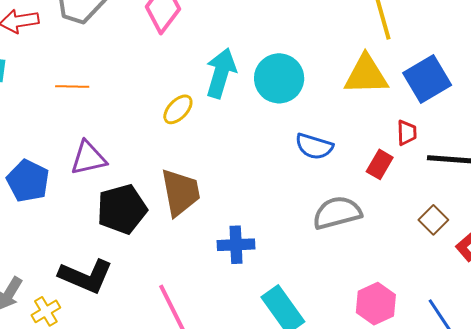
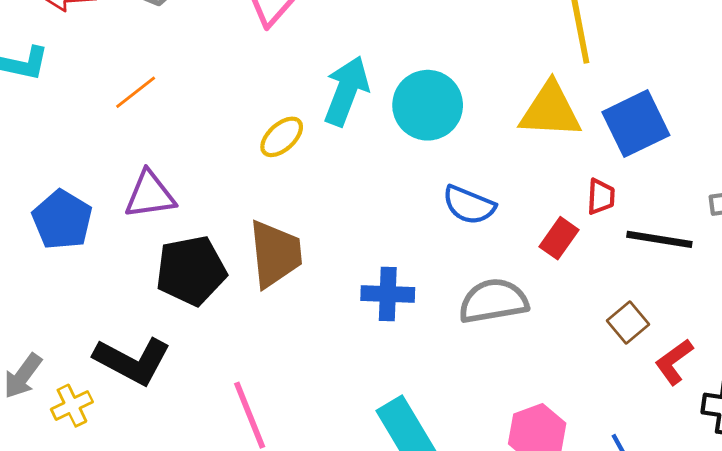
orange line: (72, 87) -> (136, 92), turned -44
blue cross: (236, 245) -> (388, 294), moved

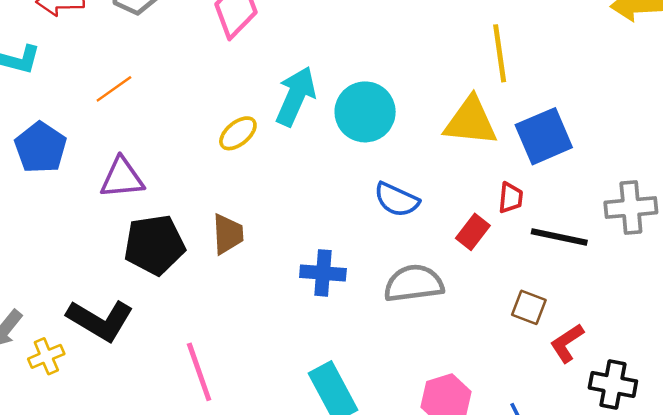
blue pentagon: (62, 220) -> (41, 148), moved
brown trapezoid: (275, 254) -> (228, 234), size x0.7
brown square: (628, 323) -> (529, 307), turned -32

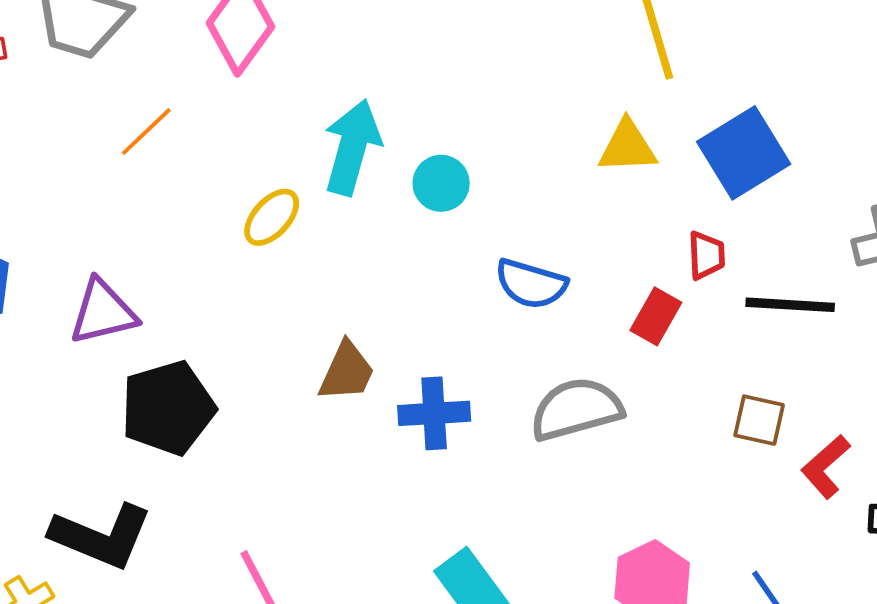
orange line: (114, 89) -> (146, 132), moved
cyan circle: (365, 112) -> (441, 183), moved, size x0.6
yellow triangle: (471, 121) -> (628, 147), size x0.7
brown trapezoid: (228, 234) -> (347, 372), moved, turned 36

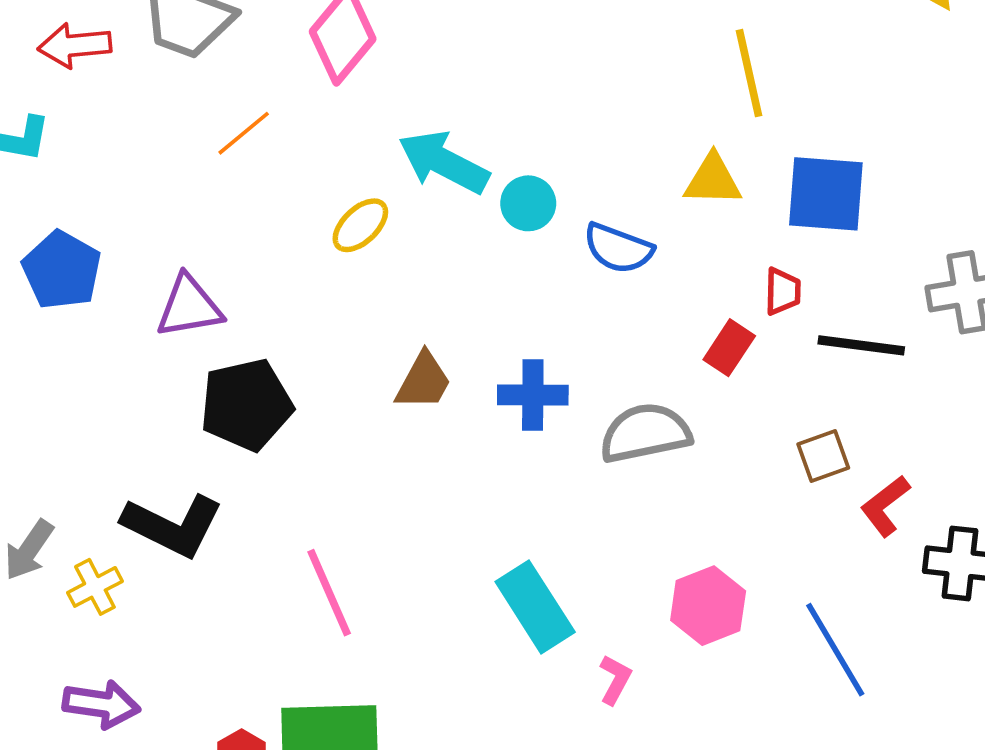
cyan arrow: (352, 147) -> (444, 162), turned -82
blue square: (744, 153) -> (826, 194), turned 32
blue semicircle: (531, 284) -> (618, 248), moved
blue cross: (434, 413) -> (533, 395), moved
brown square: (759, 420) -> (823, 456), turned -36

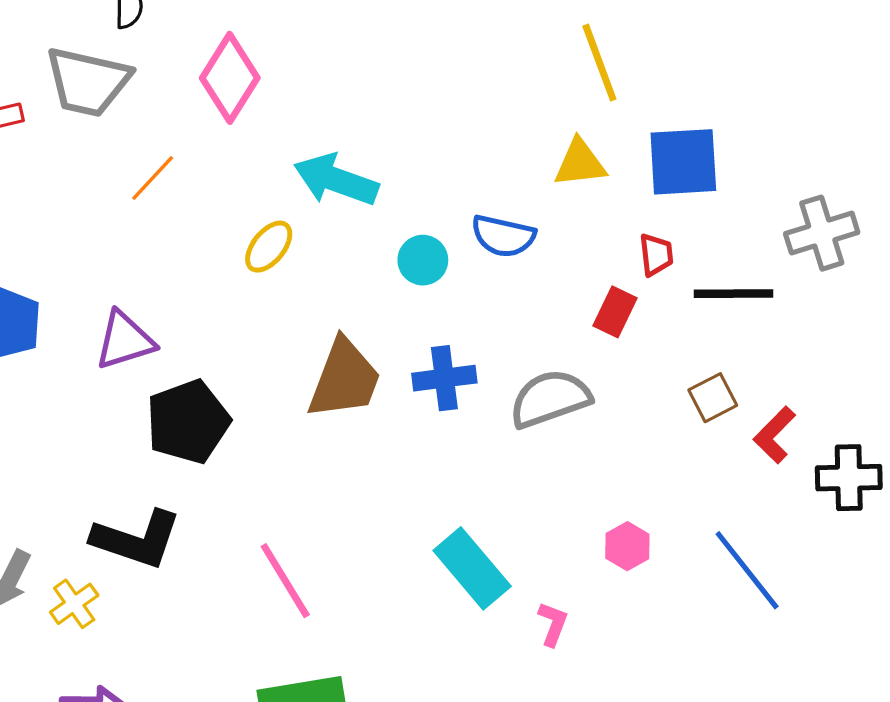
cyan circle: (528, 203) -> (423, 260), moved
brown trapezoid: (423, 381) -> (344, 379), size x1.5
pink hexagon: (708, 606) -> (627, 546), size x0.7

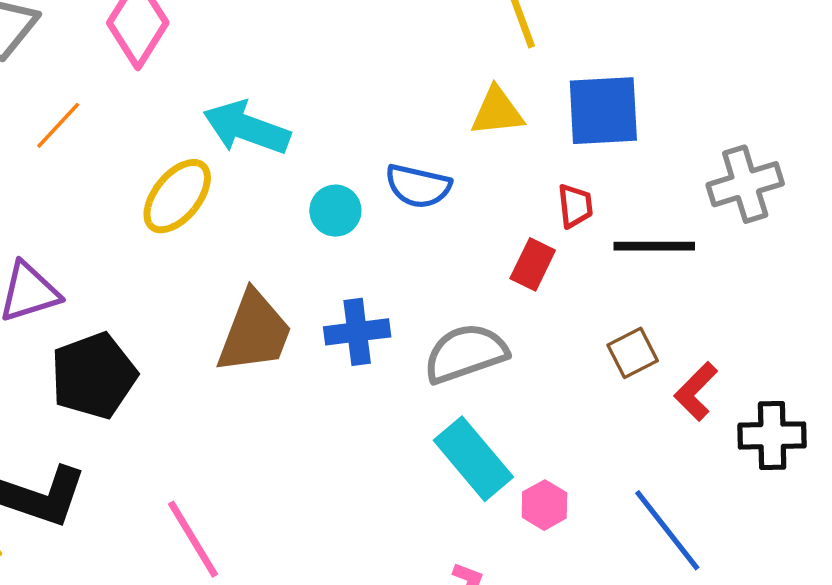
yellow ellipse: (269, 247) -> (177, 196), size x1.4
cyan rectangle: (472, 568) -> (473, 459), moved

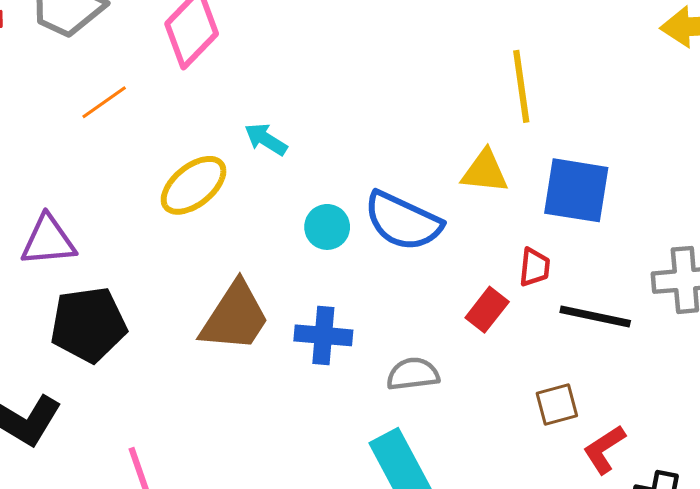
cyan arrow: (246, 128) -> (266, 139), size x0.6
blue semicircle: (418, 186) -> (403, 221), size x1.4
gray semicircle: (466, 353) -> (413, 374), size x0.7

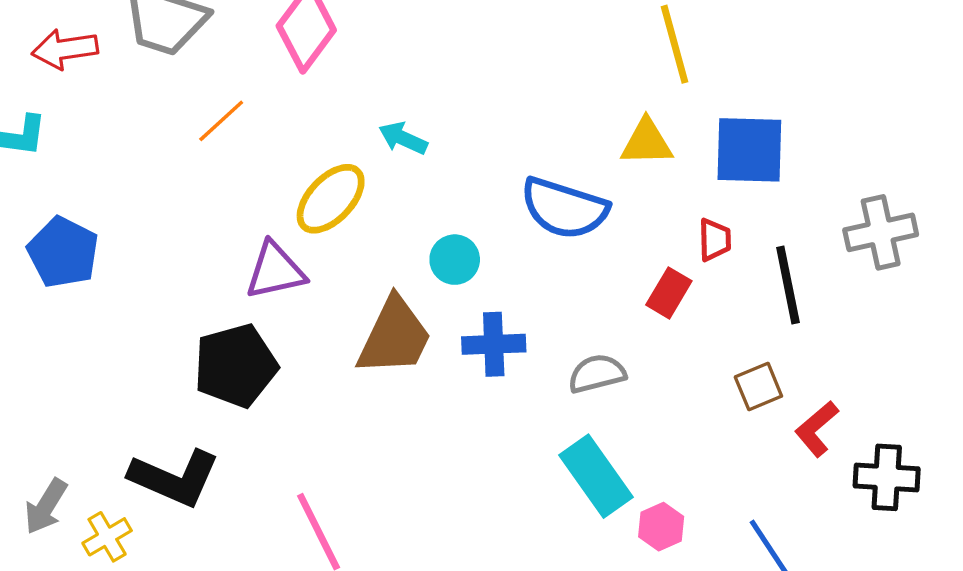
cyan circle: (327, 227) -> (455, 260), moved
purple triangle: (48, 241) -> (275, 271), moved
black line: (595, 316) -> (788, 285), turned 74

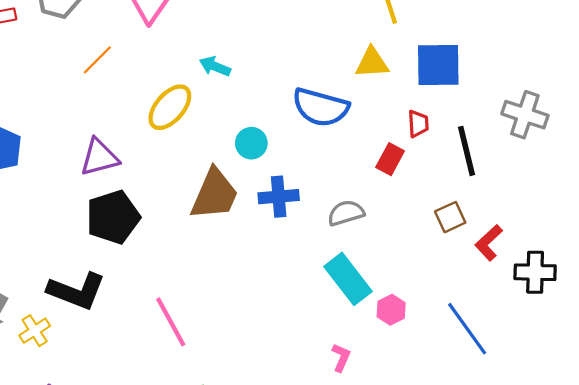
gray cross: (881, 232) -> (525, 115), turned 33
purple triangle: (275, 271) -> (99, 157), moved

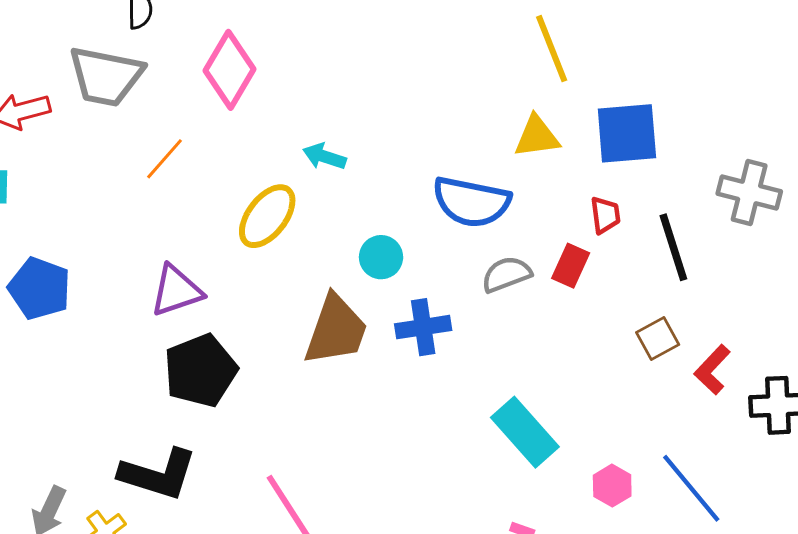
gray semicircle: (346, 213) -> (506, 274), moved
pink hexagon: (391, 310) -> (612, 486), moved

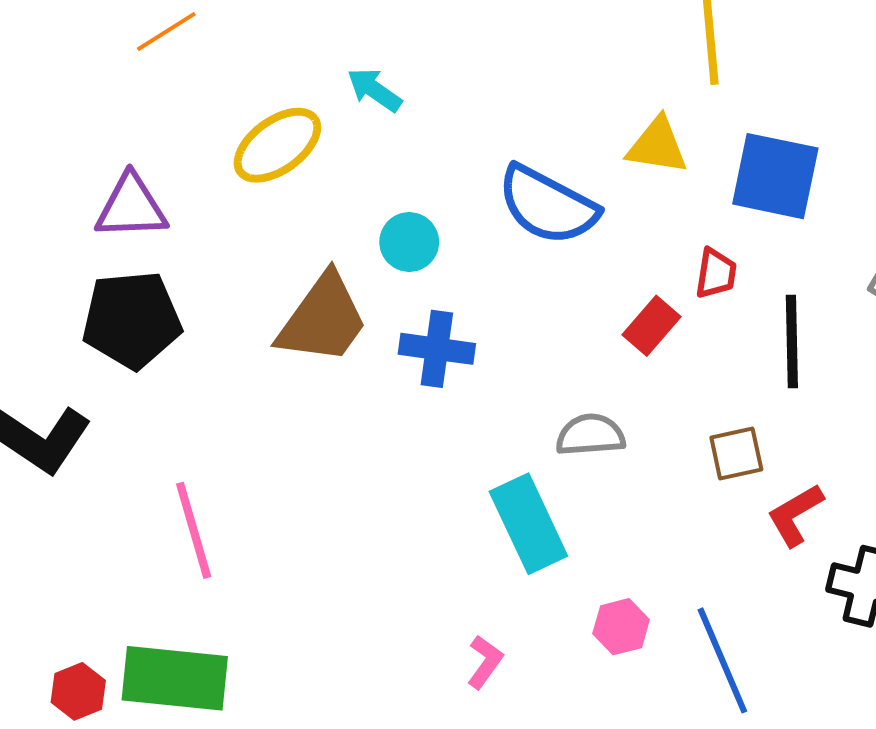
gray semicircle: (506, 274) -> (590, 435), moved

